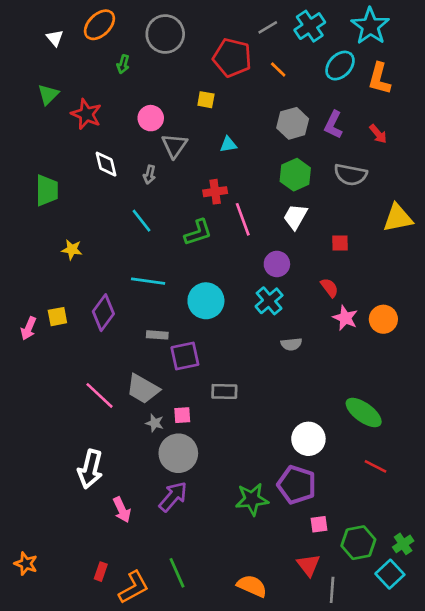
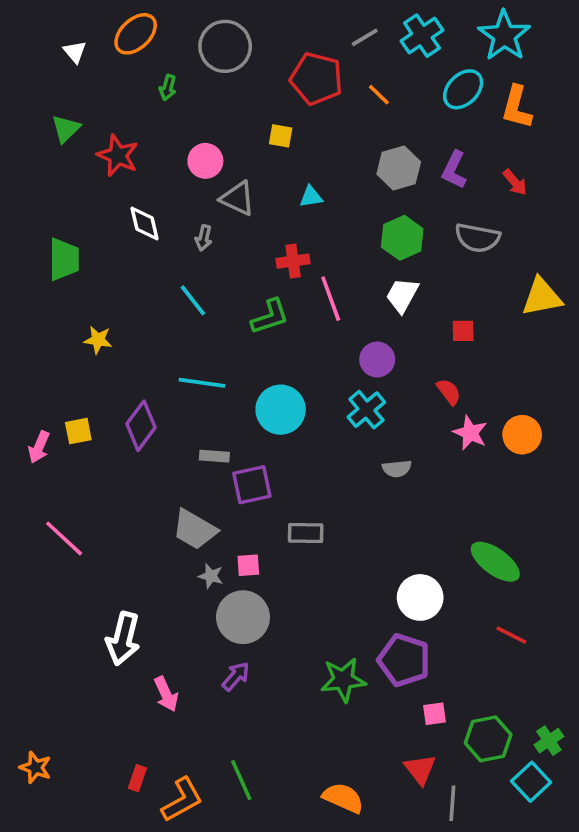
gray triangle: (174, 146) -> (238, 198), turned -40
pink line: (99, 395) -> (64, 538), moved
purple arrow: (173, 497) -> (236, 676), size x0.7

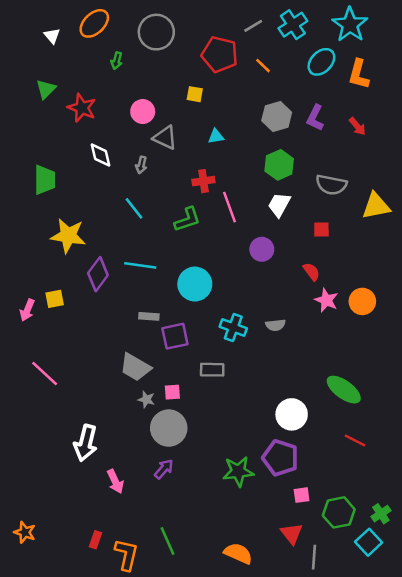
gray semicircle: (477, 238) -> (331, 185), moved
yellow star: (98, 340) -> (68, 236), size x1.8
cyan cross: (366, 410) -> (233, 327), moved, turned -30
purple diamond: (141, 426) -> (98, 274), moved
orange L-shape: (182, 800) -> (127, 555), turned -48

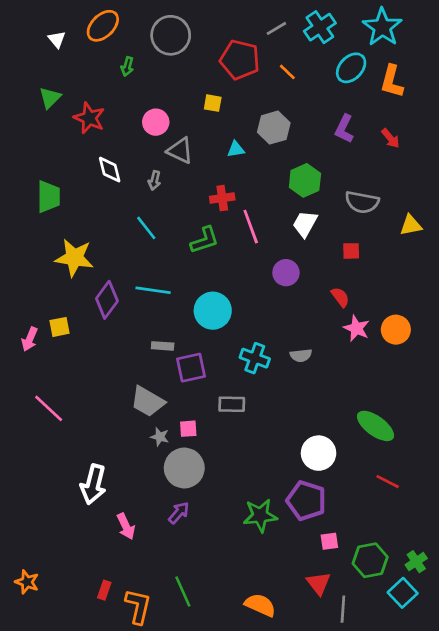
gray hexagon: (277, 116) -> (274, 128), moved
yellow triangle: (376, 206) -> (411, 225), size x0.7

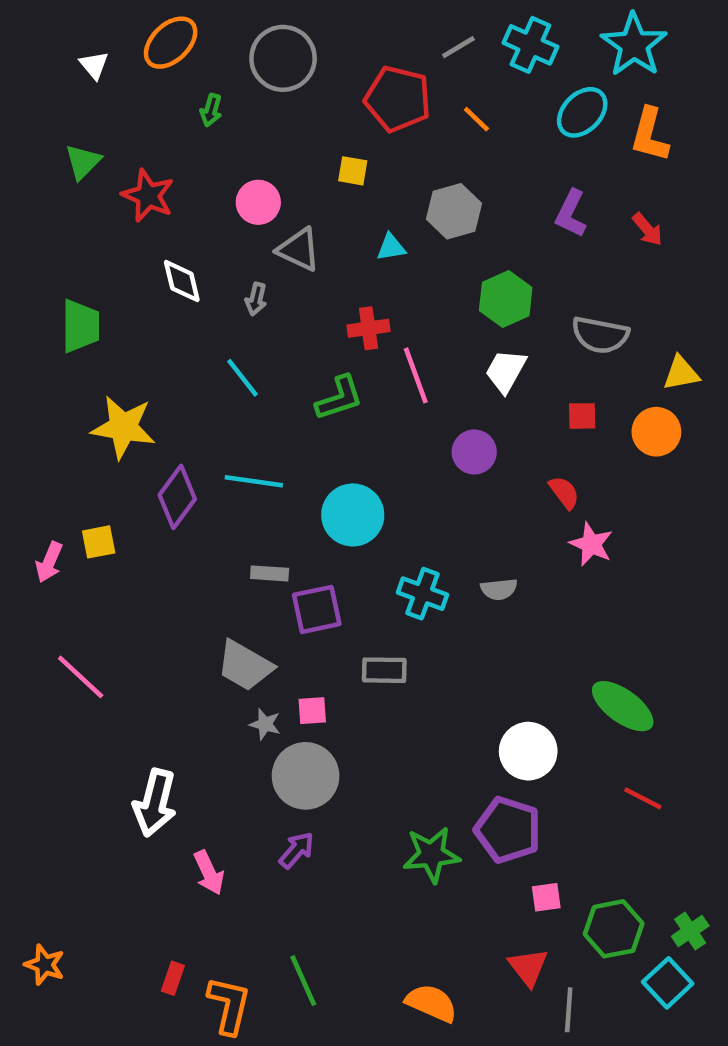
cyan cross: (320, 27) -> (530, 45), turned -32
orange circle: (396, 330) -> (656, 432), moved

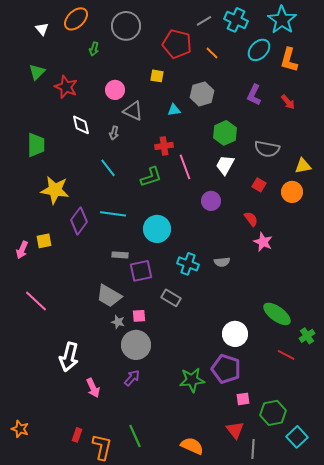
red square: (582, 416) -> (259, 185), turned 32
gray rectangle: (384, 670) -> (171, 298), turned 30
green cross: (690, 931) -> (307, 336), moved

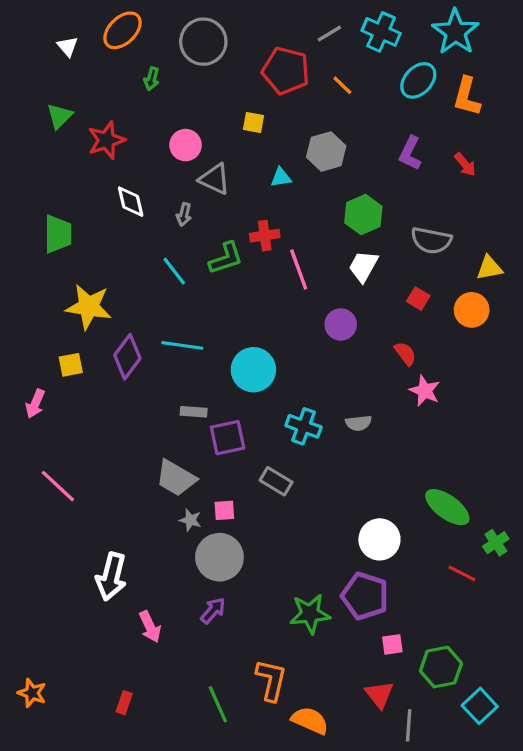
red star: (66, 87) -> (106, 140), turned 30
green L-shape: (151, 177) -> (226, 258), moved
yellow square: (44, 241) -> (71, 365), moved
orange L-shape: (102, 447) -> (271, 680), moved

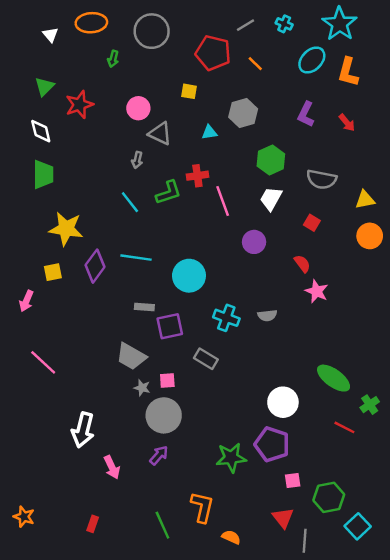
orange ellipse: (123, 30) -> (91, 23), turned 40
cyan cross: (381, 32) -> (284, 24), size x0.6
white diamond: (131, 202) -> (41, 131), moved
orange circle: (472, 310) -> (370, 236), moved
orange semicircle: (310, 720) -> (231, 537), size x0.7

